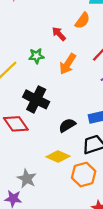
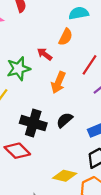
green star: (36, 56) -> (19, 69), moved, size x1.5
black semicircle: (67, 125) -> (65, 120), moved

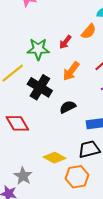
red arrow: (45, 54) -> (65, 42), turned -104
black cross: (33, 123) -> (40, 87), moved

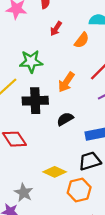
red arrow: (65, 42) -> (56, 29), moved
black cross: (40, 87) -> (35, 101), turned -30

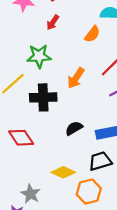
red arrow: (56, 29) -> (53, 22), moved
black semicircle: (65, 119) -> (74, 128), moved

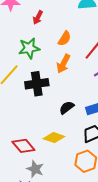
orange semicircle: (92, 34) -> (64, 39), moved
red diamond: (21, 138) -> (23, 146), moved
yellow diamond: (63, 172) -> (54, 138), moved

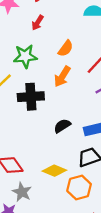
yellow diamond: (54, 138) -> (54, 171), moved

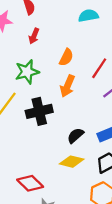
yellow diamond: (54, 171) -> (72, 162), moved

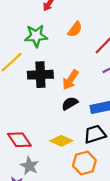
orange arrow: (67, 86) -> (70, 80), moved
yellow diamond: (72, 162) -> (61, 141), moved

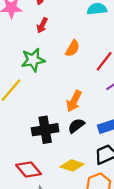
black cross: (40, 75) -> (45, 130), moved

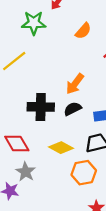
green star: (33, 60) -> (34, 23), moved

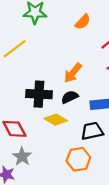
yellow diamond: (61, 148) -> (56, 120), moved

